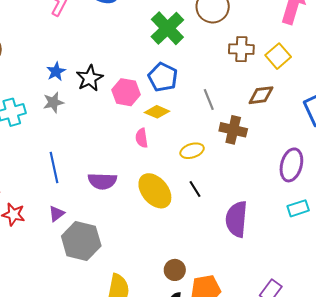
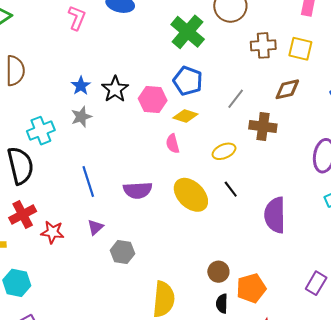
yellow square: (278, 56) -> (300, 49), turned -30
gray line: (209, 100) -> (236, 99), turned 65
gray hexagon: (81, 241) -> (122, 252), size x0.6

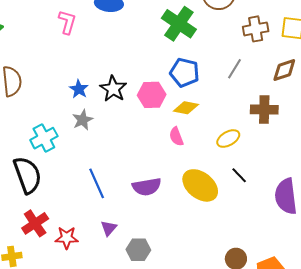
gray line: (236, 99) -> (235, 69), moved

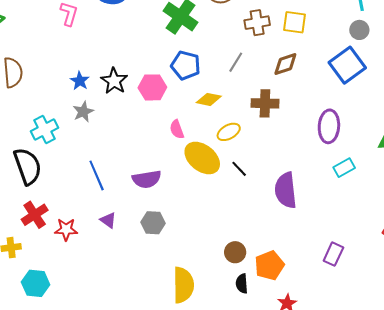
yellow diamond: (186, 108) -> (209, 99), moved
yellow ellipse: (200, 185) -> (202, 158), moved
purple triangle: (109, 228) -> (108, 220), turned -36
gray hexagon: (138, 250) -> (153, 223), moved

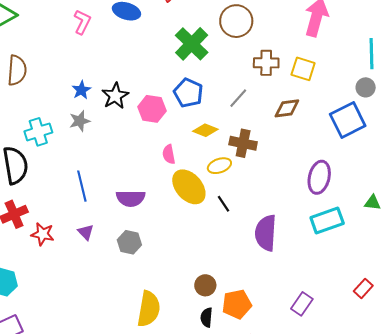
brown cross: (265, 103) -> (243, 143), moved
cyan rectangle: (344, 168) -> (327, 220), size x1.5

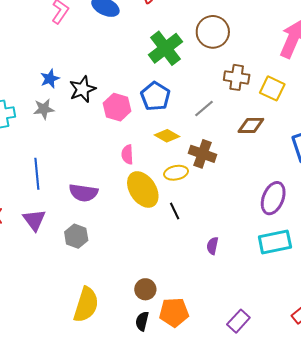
purple triangle: (86, 232) -> (34, 220), size x1.4
purple semicircle: (266, 233) -> (212, 246), size x0.5

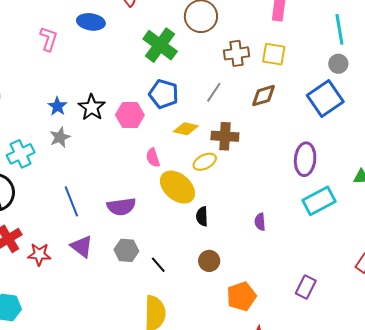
black line: (175, 211) -> (158, 265), moved
brown circle: (145, 289) -> (209, 261), moved
black semicircle: (142, 321) -> (202, 216), moved

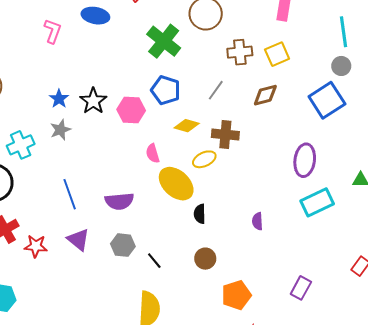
yellow square: (274, 54) -> (277, 54), turned -35

